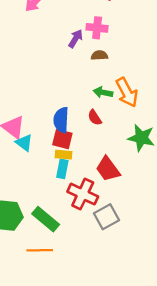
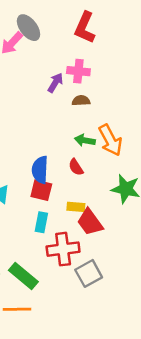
yellow rectangle: (64, 155) -> (76, 207), moved
red cross: (83, 194) -> (63, 249), turned -32

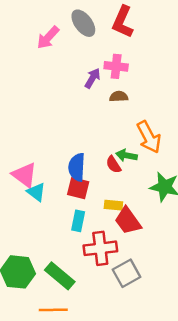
gray ellipse: (28, 28) -> (83, 23), moved
green arrow: (85, 140) -> (127, 155), moved

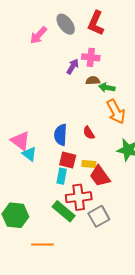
green arrow: (127, 155) -> (107, 88), moved
red square: (78, 188) -> (68, 160), moved
green rectangle: (60, 276) -> (64, 211), moved

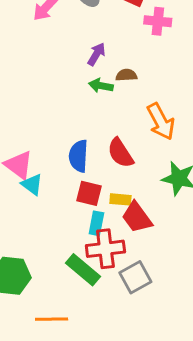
pink cross: (91, 57) -> (158, 21), moved
green arrow: (107, 88) -> (101, 86), moved
red semicircle: (89, 133) -> (120, 153), size x1.5
cyan rectangle: (62, 176) -> (96, 223), moved

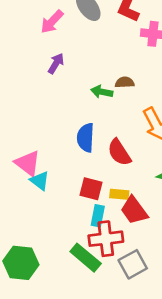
purple arrow: (96, 54) -> (56, 63), moved
blue semicircle: (78, 156) -> (86, 138), moved

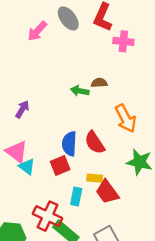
purple arrow: (56, 63) -> (22, 109), moved
blue semicircle: (86, 138) -> (69, 144), moved
red square: (91, 189) -> (60, 166), moved, turned -36
red cross: (106, 239) -> (48, 216), moved, turned 32

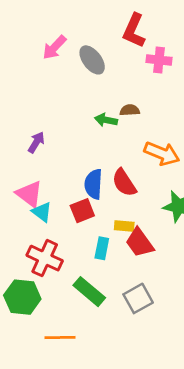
gray ellipse: (68, 18) -> (92, 60), moved
orange arrow: (126, 118) -> (162, 153), turned -40
red cross: (48, 216) -> (45, 258), moved

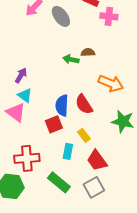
cyan triangle: (42, 212) -> (25, 95), moved
yellow rectangle: (124, 226) -> (84, 135), turned 48
red trapezoid: (139, 243) -> (97, 160), moved
red cross: (45, 258) -> (27, 158), turned -30

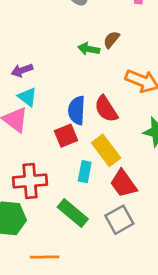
brown semicircle: (88, 52) -> (111, 40), turned -48
purple arrow: (21, 75) -> (22, 70), turned -140
yellow rectangle: (84, 135) -> (106, 150), size x1.6

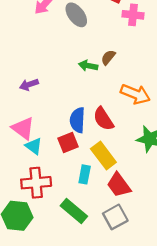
cyan triangle: (27, 97) -> (34, 146), moved

